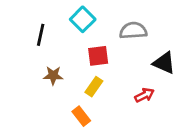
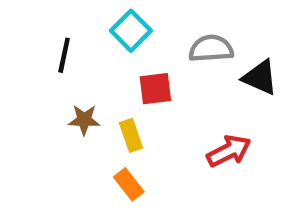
black triangle: (164, 63) -> (260, 77), moved
yellow rectangle: (94, 87) -> (131, 135), moved, turned -54
red arrow: (144, 95) -> (229, 151), size x1.4

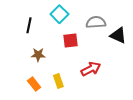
yellow rectangle: (131, 135) -> (58, 81), moved
red arrow: (229, 151) -> (91, 69), moved
orange rectangle: (129, 184) -> (34, 84), moved

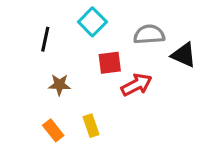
red arrow: (91, 69) -> (137, 85), moved

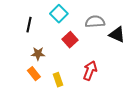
red square: (110, 63) -> (70, 40), turned -35
red arrow: (137, 85) -> (90, 71), moved, turned -42
orange rectangle: (53, 130) -> (34, 74), moved

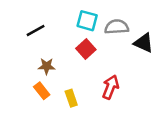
cyan square: (59, 14) -> (87, 21), moved, turned -30
black line: (29, 25) -> (36, 31), turned 49

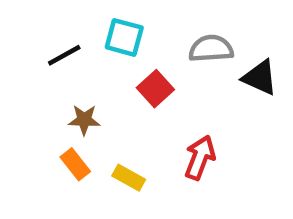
cyan square: (87, 21) -> (124, 37), moved
yellow rectangle: (71, 98) -> (129, 178), turned -42

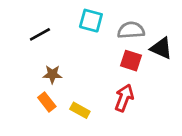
cyan square: (124, 37) -> (91, 21), moved
red square: (155, 89) -> (131, 61), moved, turned -30

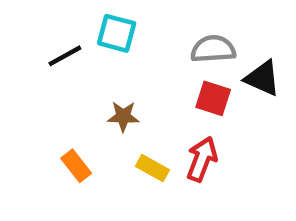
cyan square: (91, 21) -> (117, 33), moved
brown star: (52, 74) -> (123, 116), moved
yellow rectangle: (80, 110) -> (152, 168), moved

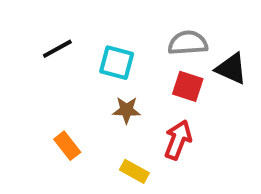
cyan square: (117, 33) -> (117, 63), moved
brown star: (123, 116) -> (127, 110), moved
yellow rectangle: (152, 168) -> (134, 171), moved

